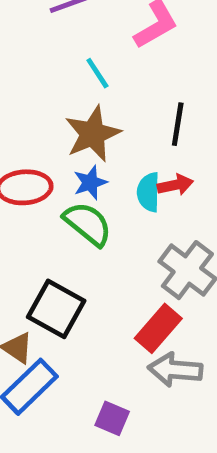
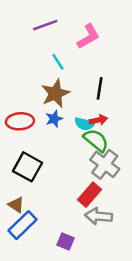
cyan semicircle: (149, 192) -> (84, 124), turned -78
green semicircle: (88, 224) -> (96, 140), moved
black square: (56, 309) -> (28, 167), moved

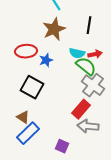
blue star: (54, 119) -> (46, 60), moved
red arrow: (98, 120) -> (95, 54), moved

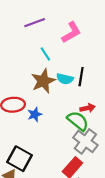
cyan semicircle: (77, 53) -> (65, 79), moved
black square: (32, 87) -> (20, 159), moved

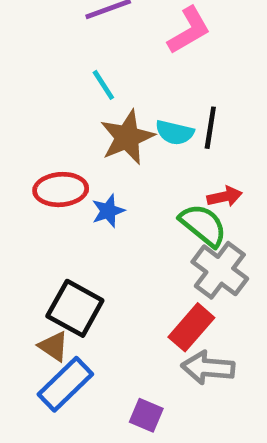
cyan line: (45, 54) -> (103, 85), moved

